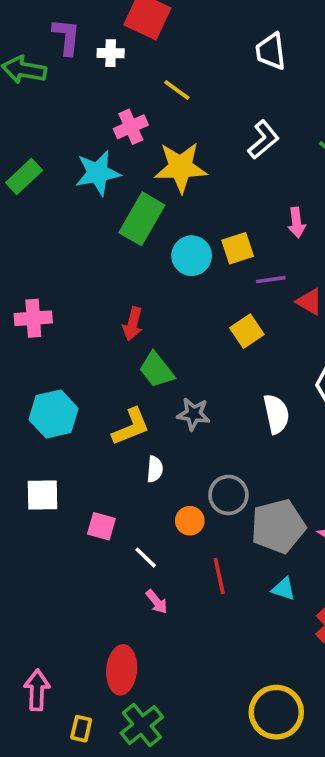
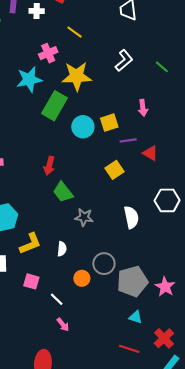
yellow L-shape: (131, 427) -> (30, 244), moved
red line: (219, 576) -> (129, 349), moved, turned -60

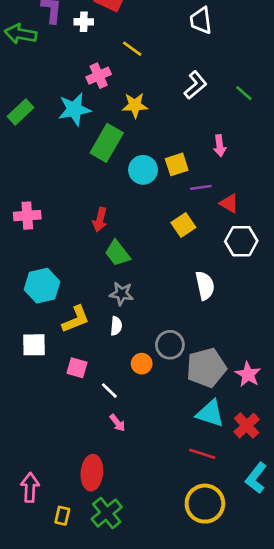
yellow star: (77, 76) -> (135, 105), size x0.7
white hexagon: (167, 200) -> (241, 241), moved
gray star: (84, 217) -> (121, 294), moved
cyan triangle: (136, 317) -> (210, 413), size x1.6
red cross: (164, 338) -> (247, 426), moved

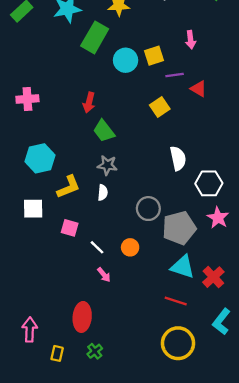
white hexagon: (241, 241) -> (209, 183), moved
orange circle: (142, 364) -> (130, 247), moved
pink star: (248, 374) -> (218, 218), moved
green cross: (107, 513) -> (95, 351), size x0.6

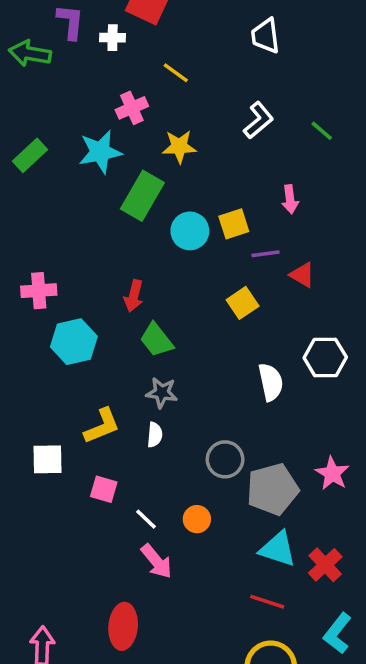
cyan hexagon: (40, 158) -> (74, 342), moved
white hexagon: (209, 183) -> (325, 357), moved
pink arrow: (104, 275) -> (156, 561), size x1.5

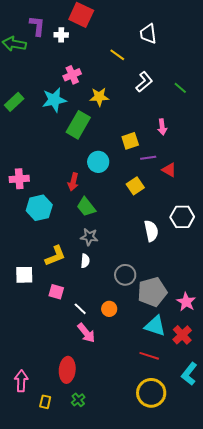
yellow line: (176, 73) -> (117, 55), moved
cyan circle: (190, 231) -> (98, 162), moved
pink star: (332, 473) -> (186, 302), moved

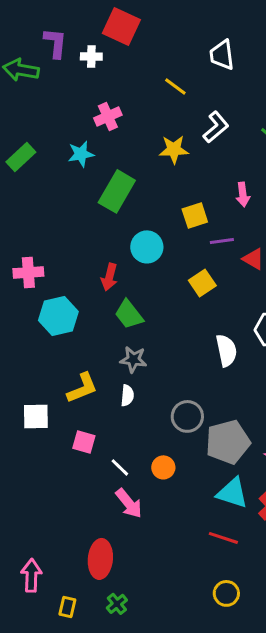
yellow star: (99, 97) -> (174, 149), moved
cyan star: (54, 100) -> (81, 154), size x0.7
yellow circle: (151, 393) -> (226, 593), size x0.6

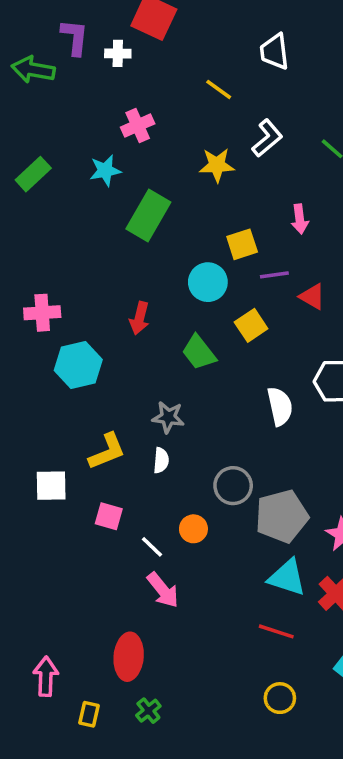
cyan circle: (147, 247) -> (208, 282), moved
green trapezoid: (129, 314) -> (199, 352), moved
orange circle: (163, 467) -> (193, 529), moved

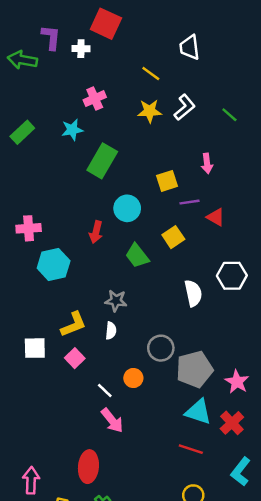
yellow star: (217, 165) -> (150, 111), moved
cyan circle: (208, 282) -> (127, 208), moved
pink square: (109, 516) -> (75, 358), moved, turned 30

